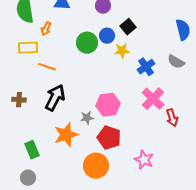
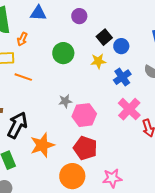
blue circle: (107, 36) -> (121, 46), moved
black arrow: (55, 98) -> (17, 125), moved
gray star: (87, 118) -> (65, 101), moved
pink star: (144, 160) -> (112, 178), moved, turned -30

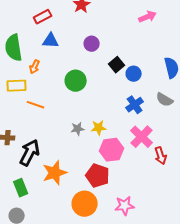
yellow star: (98, 61) -> (99, 128), moved
pink hexagon: (84, 115) -> (112, 150), moved

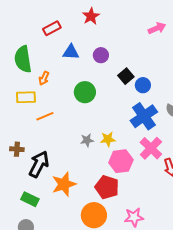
blue triangle: (51, 41) -> (71, 52), moved
orange line: (36, 105) -> (45, 116), turned -42
blue cross: (135, 105) -> (144, 116), size x1.5
green rectangle: (21, 188) -> (30, 199), turned -42

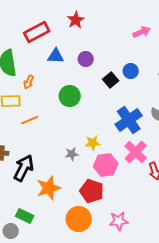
red rectangle: (52, 28) -> (37, 32), size x1.4
blue circle: (143, 85) -> (131, 71), moved
gray star: (87, 140) -> (72, 154), moved
green rectangle: (30, 199) -> (25, 216), moved

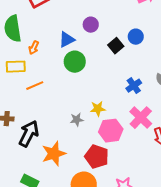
blue triangle: (56, 56) -> (67, 40), moved, turned -30
blue cross: (129, 120) -> (134, 86), size x0.6

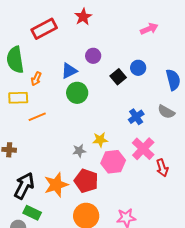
black arrow: (29, 134) -> (24, 186), moved
red pentagon: (97, 157) -> (86, 181), moved

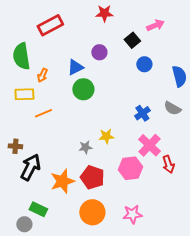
red star: (83, 17) -> (104, 13), moved, turned 30
black square: (118, 77) -> (132, 40), moved
pink hexagon: (113, 162) -> (130, 168), moved
black arrow: (24, 186) -> (30, 167), moved

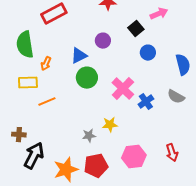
pink cross: (149, 145) -> (123, 89), moved
red pentagon: (92, 177) -> (96, 166), turned -30

